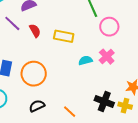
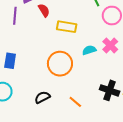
purple line: (12, 23) -> (15, 16), turned 54
red semicircle: (35, 31) -> (44, 10), moved
orange circle: (34, 74) -> (60, 64), moved

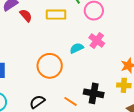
yellow rectangle: (67, 27) -> (56, 15), moved
black cross: (110, 90) -> (94, 93), moved

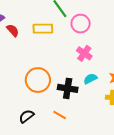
cyan semicircle: (77, 48) -> (90, 79), moved
black cross: (94, 93) -> (68, 88), moved

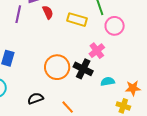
pink cross: (84, 53) -> (97, 51), moved
black cross: (68, 88) -> (83, 69), moved

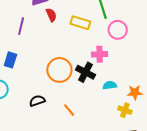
purple line: (18, 14) -> (21, 26), moved
pink cross: (97, 51) -> (100, 54), turned 35

